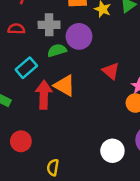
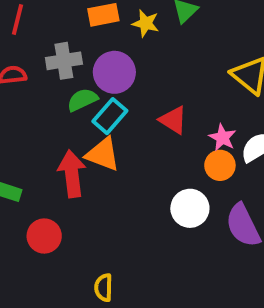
cyan rectangle: (26, 68) -> (110, 116), moved
red circle: (21, 141) -> (44, 236), moved
white circle: (112, 151) -> (190, 208), moved

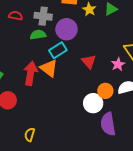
green semicircle: (82, 100) -> (38, 35), moved
pink star: (222, 138) -> (118, 64), moved
white circle: (190, 208) -> (93, 103), moved

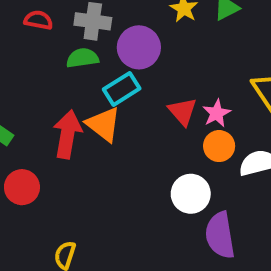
pink star: (118, 64) -> (217, 113), moved
orange circle: (105, 91) -> (219, 146), moved

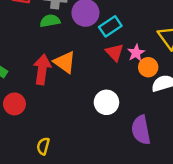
cyan rectangle: (122, 89) -> (110, 26), moved
orange circle: (219, 146) -> (148, 67), moved
white circle: (191, 194) -> (106, 102), moved

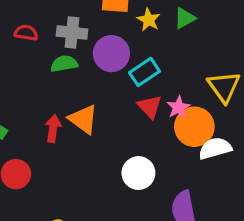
orange circle: (148, 67) -> (194, 127), size x1.5
red arrow: (42, 69) -> (53, 128), size x0.7

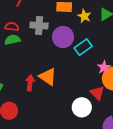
green semicircle: (64, 64) -> (12, 40), moved
red triangle: (150, 107) -> (97, 93), moved

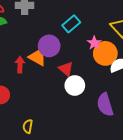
purple circle: (63, 37) -> (49, 46), moved
red triangle: (97, 93) -> (66, 69), moved

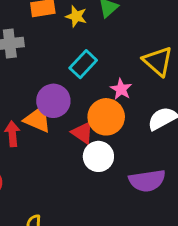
orange circle: (105, 53) -> (106, 117), moved
purple semicircle: (105, 105) -> (147, 181), turned -75

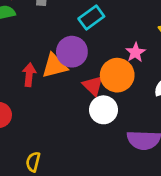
cyan rectangle: (83, 64) -> (91, 18), moved
orange triangle: (38, 119) -> (55, 66), turned -48

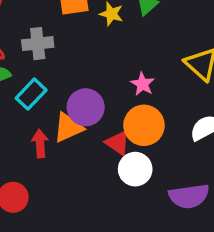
cyan rectangle: (91, 18) -> (31, 94), moved
pink star: (135, 52) -> (143, 84), moved

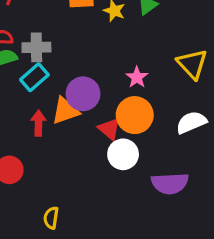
gray cross: (38, 44) -> (36, 47), moved

